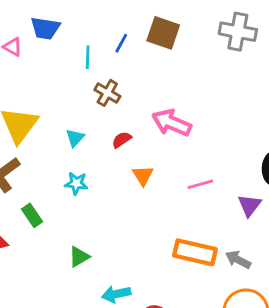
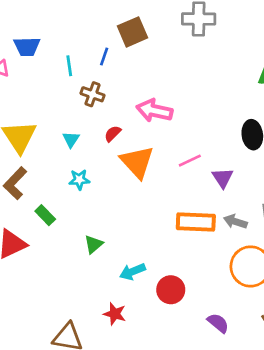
brown square: (163, 33) -> (132, 32), turned -32
blue line: (121, 43) -> (104, 57), moved
orange triangle: (143, 175) -> (137, 162), size x1.8
purple triangle: (249, 205) -> (223, 178), moved

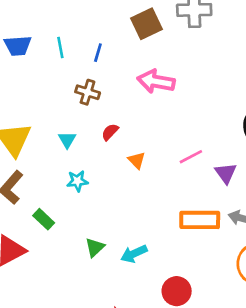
brown square: (132, 32) -> (147, 24), moved
cyan line: (69, 66) -> (60, 48), moved
pink arrow: (154, 111) -> (156, 81), moved
orange triangle: (137, 162) -> (137, 160), size x0.5
cyan arrow: (132, 272) -> (134, 254), moved

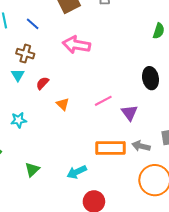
blue line: (98, 53) -> (33, 24), turned -64
cyan triangle: (67, 140) -> (18, 75), moved
cyan arrow: (134, 254) -> (77, 172), moved

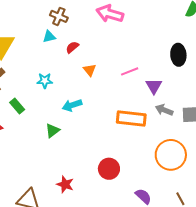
cyan triangle: (18, 75) -> (49, 37), turned 40
gray arrow: (141, 146) -> (164, 110), moved
cyan arrow: (77, 172) -> (72, 105), moved

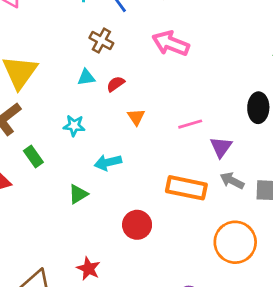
cyan triangle: (49, 37) -> (86, 77), moved
red circle: (109, 169) -> (137, 225), moved

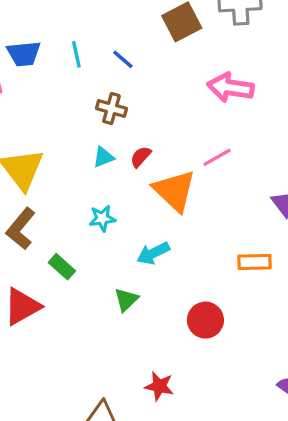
pink arrow: (171, 43) -> (230, 88), moved
orange triangle: (136, 117) -> (174, 191), size x2.0
pink line: (190, 124) -> (217, 157), moved
orange rectangle: (186, 188) -> (254, 262), size x0.7

